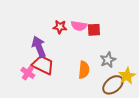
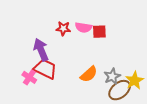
gray star: (108, 60) -> (112, 76), moved
orange semicircle: (84, 70) -> (89, 74), turned 42

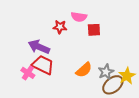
pink semicircle: (83, 27) -> (79, 17), moved
purple arrow: (41, 50) -> (39, 47), turned -45

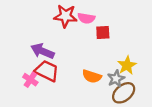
red star: (60, 27) -> (65, 16), moved, size x1.5
orange semicircle: (84, 70) -> (92, 76), turned 60
yellow star: (127, 76) -> (127, 65), moved

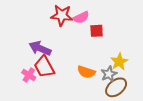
pink semicircle: (86, 18) -> (81, 17), turned -35
red trapezoid: (47, 71) -> (44, 67), turned -145

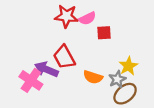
purple arrow: (40, 48) -> (46, 69), moved
red trapezoid: (44, 67) -> (64, 57), moved
pink cross: (29, 75) -> (31, 80), size x1.5

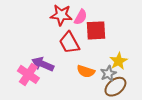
pink semicircle: (87, 18) -> (81, 17), turned -35
red square: (104, 33) -> (96, 30), size x1.5
red trapezoid: (64, 57) -> (69, 43), moved

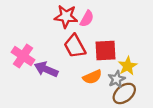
red square: (96, 30) -> (106, 51), moved
orange semicircle: (86, 71) -> (92, 77), turned -42
pink cross: (28, 74) -> (23, 56), moved

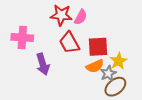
pink cross: (23, 56) -> (22, 38), moved, turned -30
purple arrow: (46, 69) -> (43, 64), turned -130
orange semicircle: (92, 77) -> (95, 66), moved

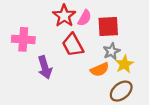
red star: (61, 15) -> (64, 16), turned 30
red square: (98, 47) -> (108, 27), moved
gray star: (108, 73) -> (112, 51), moved

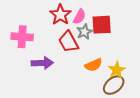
gray star: (112, 51) -> (84, 32), moved
yellow star: (124, 64) -> (117, 70), moved
purple arrow: (45, 67) -> (42, 63), turned -75

